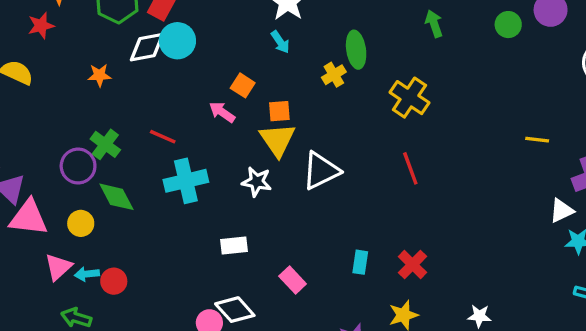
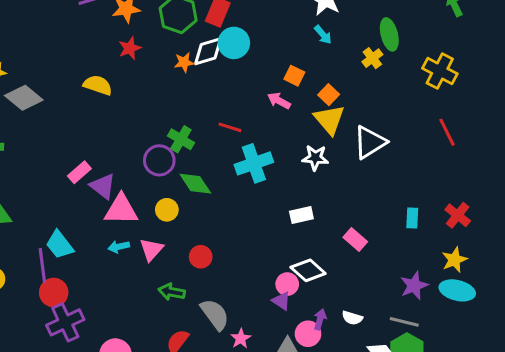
red star: (41, 26) -> (130, 48), moved
orange star: (99, 75) -> (184, 62), moved
orange square: (279, 111) -> (329, 95), turned -36
cyan arrow: (87, 274) -> (119, 247), moved

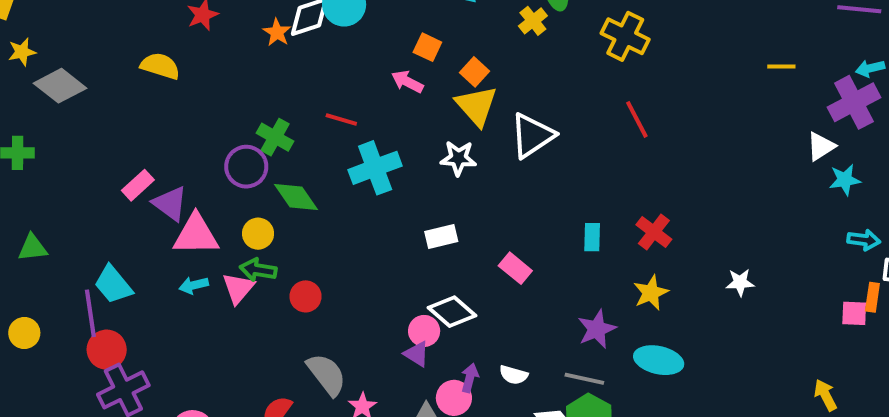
orange star: (184, 62) -> (277, 32), turned -30
cyan ellipse: (457, 290) -> (659, 360), moved
green arrow: (172, 292) -> (258, 270), moved

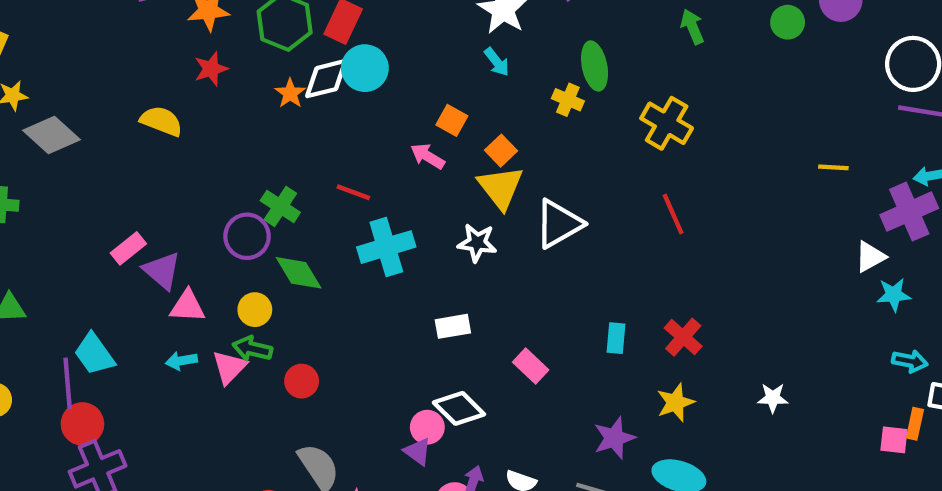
yellow cross: (533, 21) -> (568, 100), turned -32
pink triangle: (196, 235) -> (187, 306), size x0.7

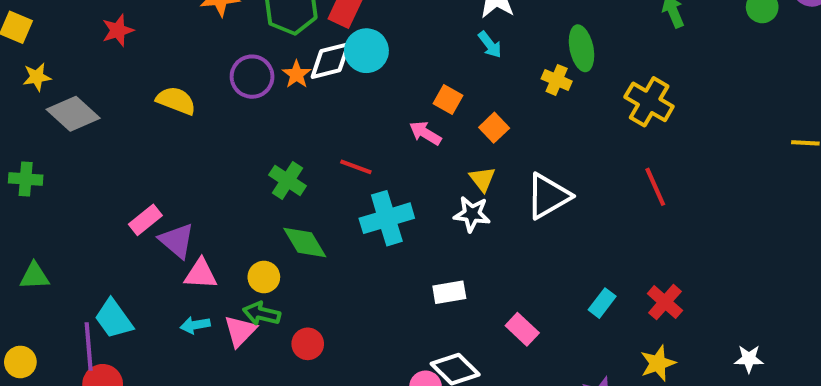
red star: (211, 69) -> (118, 30), moved
yellow triangle: (501, 187) -> (482, 179), moved, size x0.6
purple circle: (247, 236) -> (252, 77), moved
cyan rectangle: (616, 338) -> (602, 303), turned 32

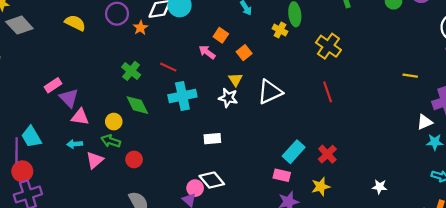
orange star: (297, 74) -> (140, 28), moved
cyan rectangle: (602, 303) -> (294, 152), size x1.5
pink rectangle: (522, 329) -> (282, 175), moved, turned -35
pink triangle: (240, 331) -> (95, 160), moved
white star: (749, 359) -> (380, 187), moved

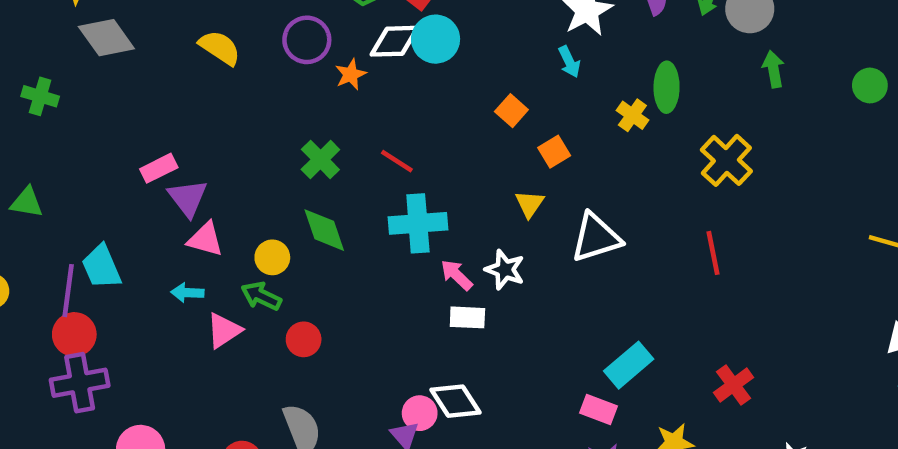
pink arrow: (207, 52) -> (457, 275), moved
white star: (228, 98) -> (505, 270), moved
red cross: (327, 154) -> (733, 385), moved

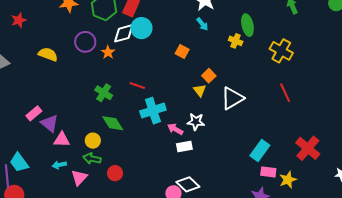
orange square: (554, 152) -> (209, 76), moved
red cross: (733, 385) -> (308, 148), size x1.4
pink rectangle: (598, 410) -> (268, 172), moved

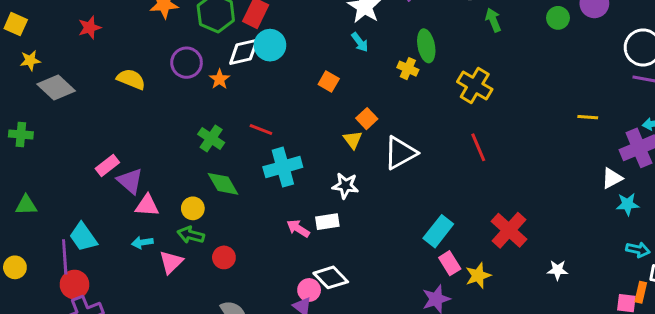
pink arrow: (175, 129) -> (298, 228), moved
pink rectangle: (268, 172) -> (450, 263), turned 49

